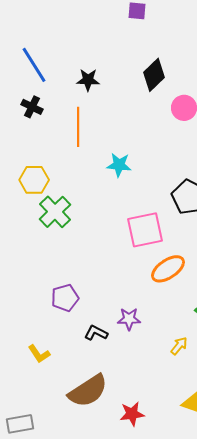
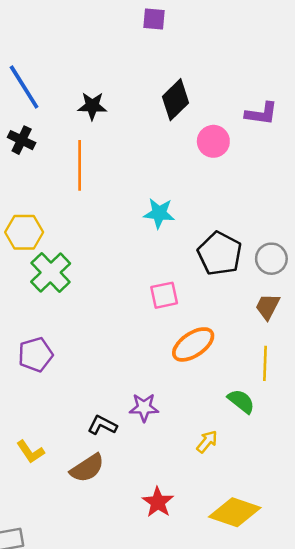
cyan star: (119, 165) -> (159, 213), moved
pink square: (145, 230) -> (164, 295), size x0.6
purple pentagon: (65, 298) -> (35, 355), moved
brown semicircle: (88, 391) -> (87, 468), moved, size x0.7
red star: (132, 414) -> (158, 502), moved, turned -30

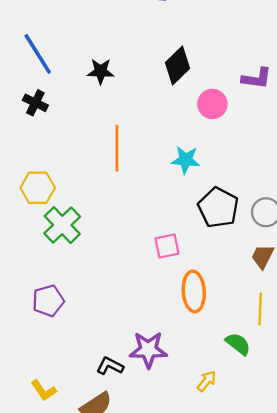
orange line: (80, 165) -> (117, 148), moved
cyan star: (159, 213) -> (186, 160), moved
orange ellipse: (193, 344) -> (194, 291), turned -60
purple star: (144, 408) -> (148, 350), size x1.4

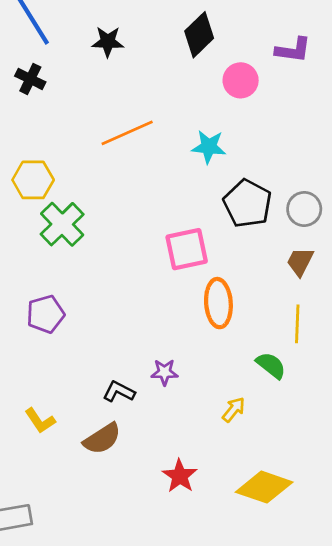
orange line: (117, 148) -> (127, 133), turned 66
pink square: (167, 246) -> (187, 249), size x1.4
purple star: (148, 350) -> (164, 372), size x0.6

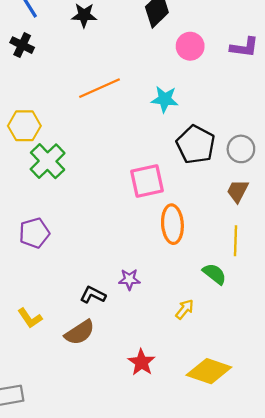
purple L-shape: (293, 50) -> (244, 47), moved

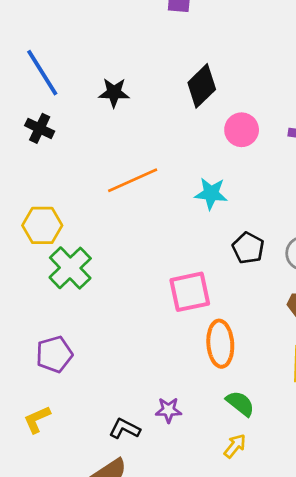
black pentagon: (196, 145) -> (248, 248), size x0.7
green semicircle: (214, 274) -> (240, 403), moved
yellow L-shape: (30, 318) -> (37, 419), moved, turned 100

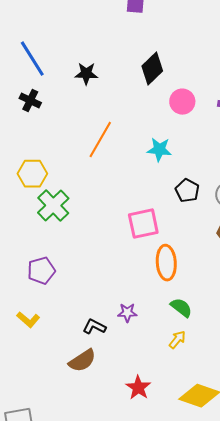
orange line: (133, 180) -> (100, 140), turned -36
yellow L-shape: (37, 419) -> (28, 320), turned -115

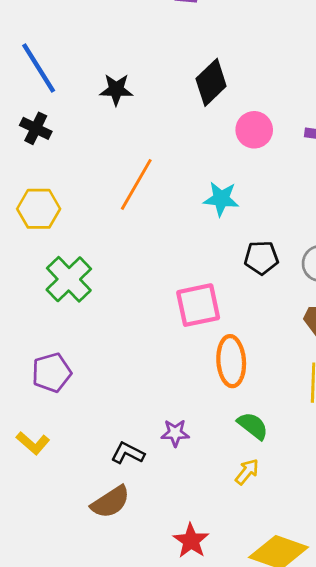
yellow hexagon: (32, 174) -> (39, 209), moved
black pentagon: (187, 191) -> (261, 258), turned -30

